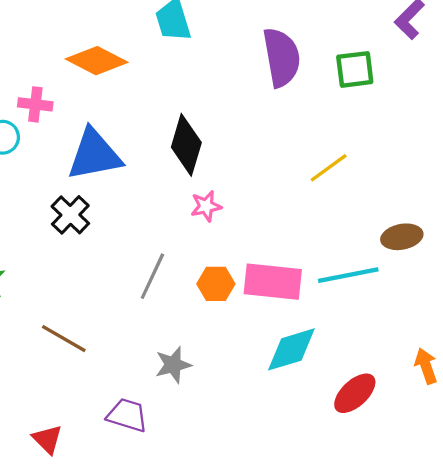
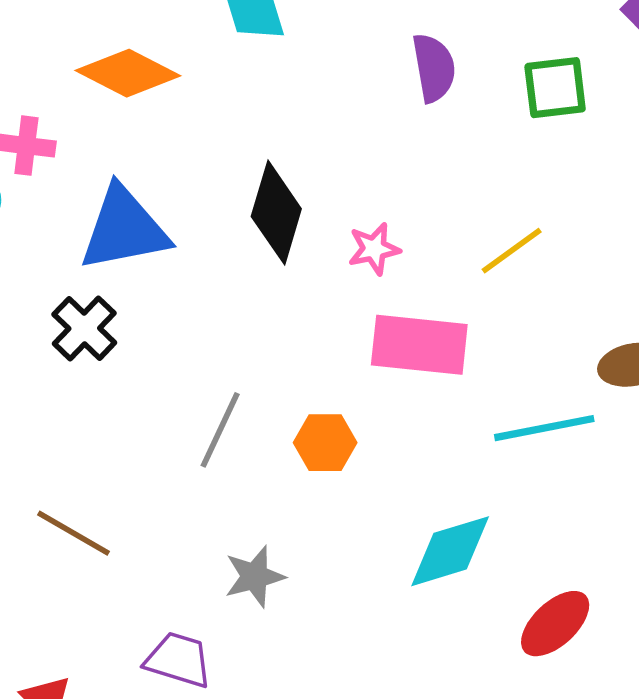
purple semicircle: (282, 57) -> (434, 68), size x0.7
pink star: (206, 206) -> (374, 249), moved
pink rectangle: (273, 282) -> (419, 345), moved

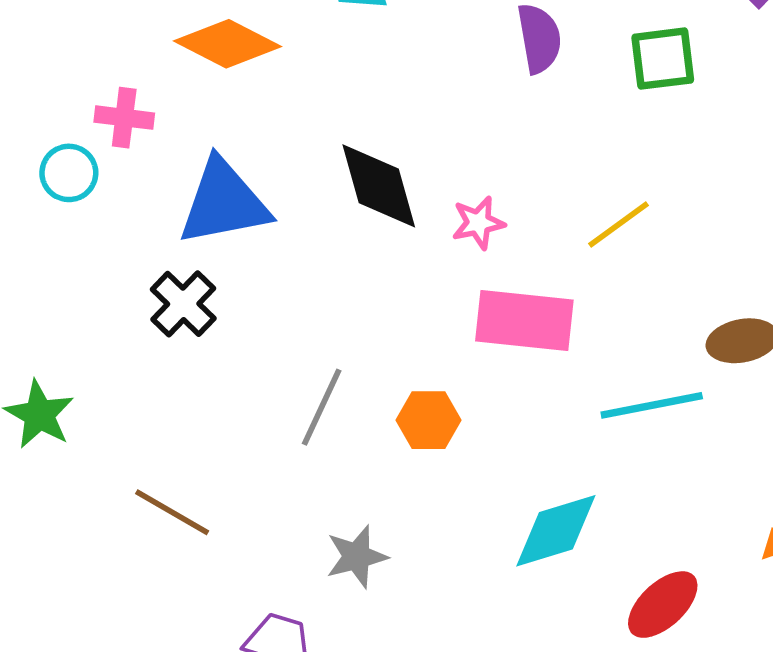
black diamond: (276, 213) -> (379, 186), turned -32

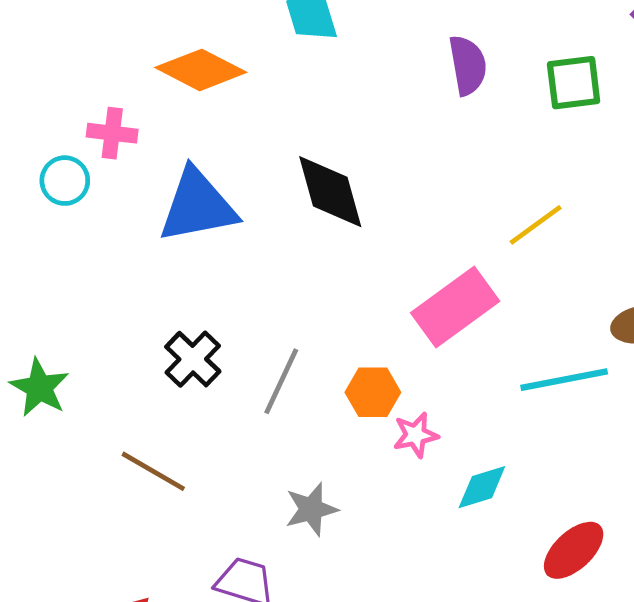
pink star: (478, 223) -> (416, 435), moved
black cross: (183, 304) -> (193, 359), moved
pink rectangle: (524, 320) -> (455, 307), turned -42
cyan diamond: (556, 531) -> (482, 487), size x0.7

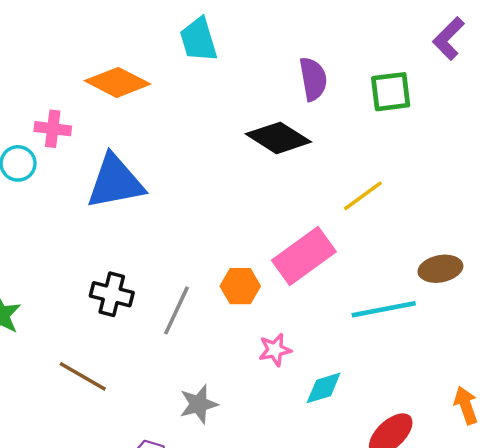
black diamond: (330, 192) -> (278, 138), moved, turned -42
black cross: (193, 359) -> (112, 294), turned -30
orange hexagon: (373, 392) -> (240, 286), moved

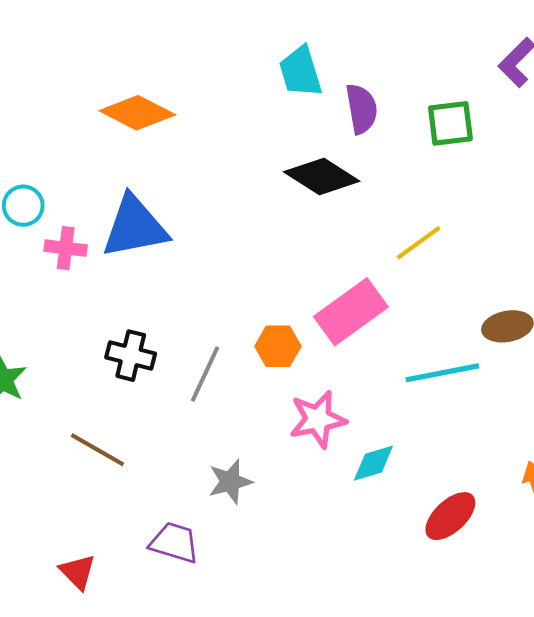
cyan trapezoid: (199, 40) -> (300, 72), moved
pink cross: (53, 129) -> (66, 248), moved
pink star: (275, 350) -> (318, 419), size x1.5

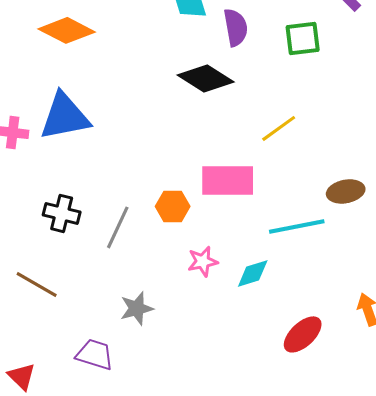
pink rectangle: (351, 312) -> (228, 180), turned 36
pink star: (318, 419) -> (203, 261), size x0.7
cyan diamond: (373, 463) -> (253, 273), moved

